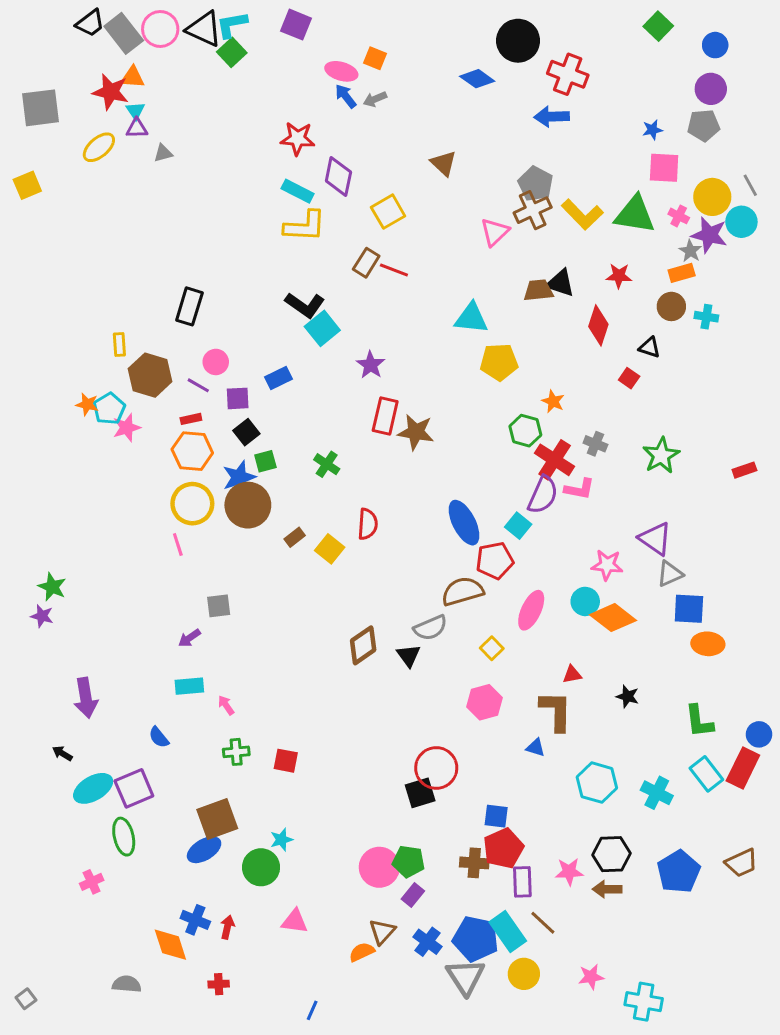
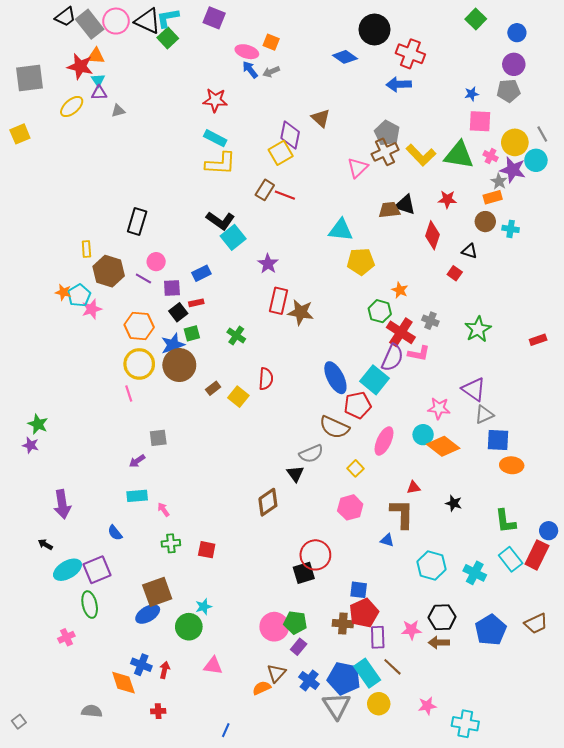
purple diamond: (338, 176) -> (290, 135), moved
red rectangle: (191, 419) -> (196, 303), moved
cyan square: (518, 526) -> (375, 380), size x1.5
brown semicircle: (463, 591) -> (334, 427), turned -140
brown diamond: (363, 645) -> (268, 502), moved

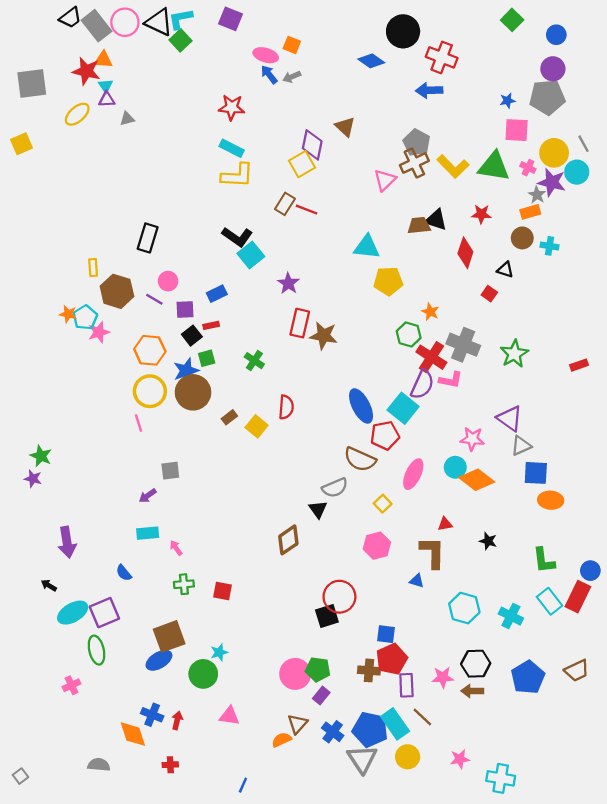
gray pentagon: (508, 91) -> (547, 97), size x1.4
gray cross: (430, 321) -> (463, 345), size x1.8

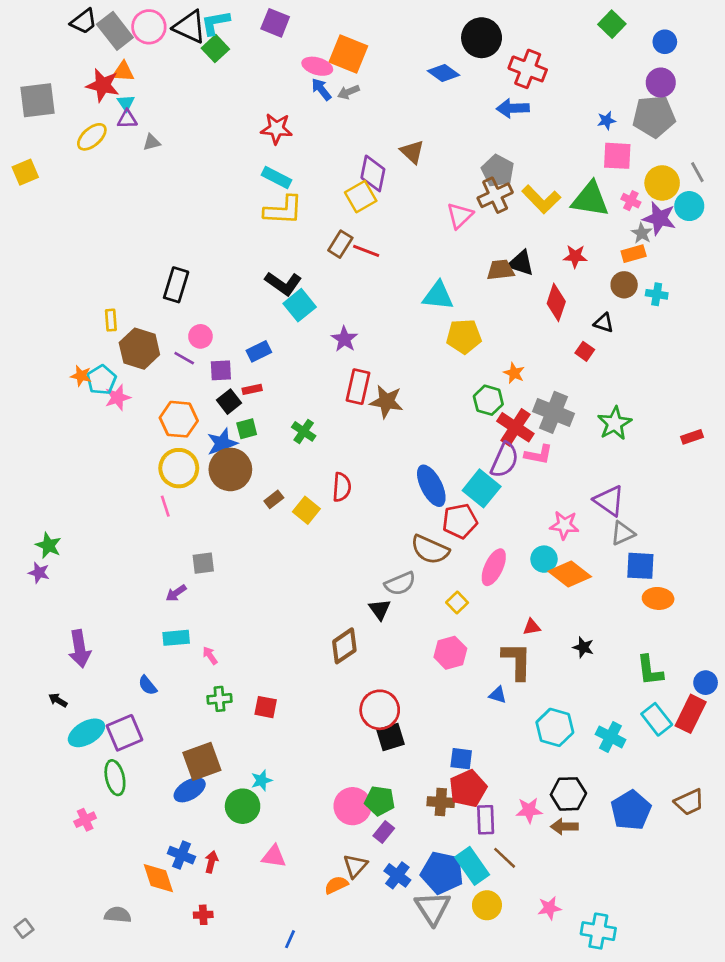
orange square: (292, 45) -> (348, 54), size x1.8
red circle: (339, 597) -> (380, 710), moved

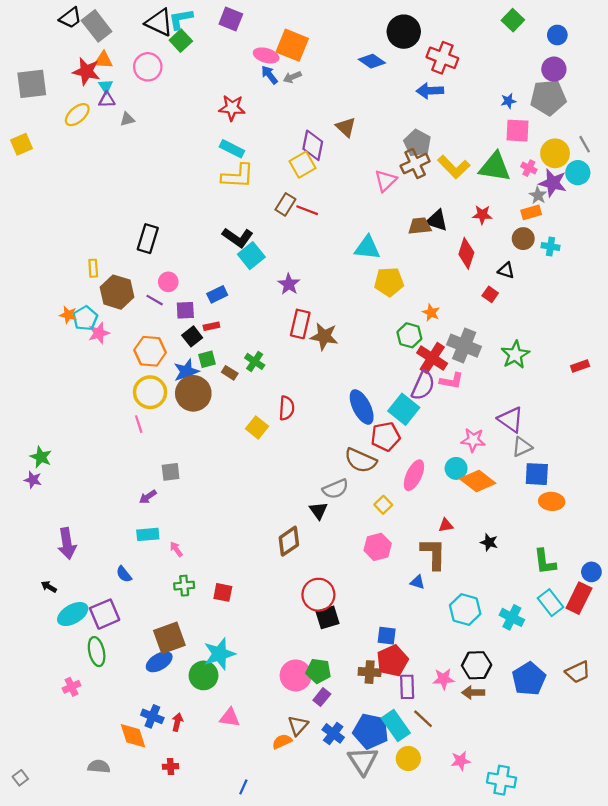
pink circle: (149, 27) -> (148, 67), moved
brown rectangle: (274, 499) -> (230, 373), moved, turned 70
cyan star: (262, 780) -> (219, 654), size x1.8

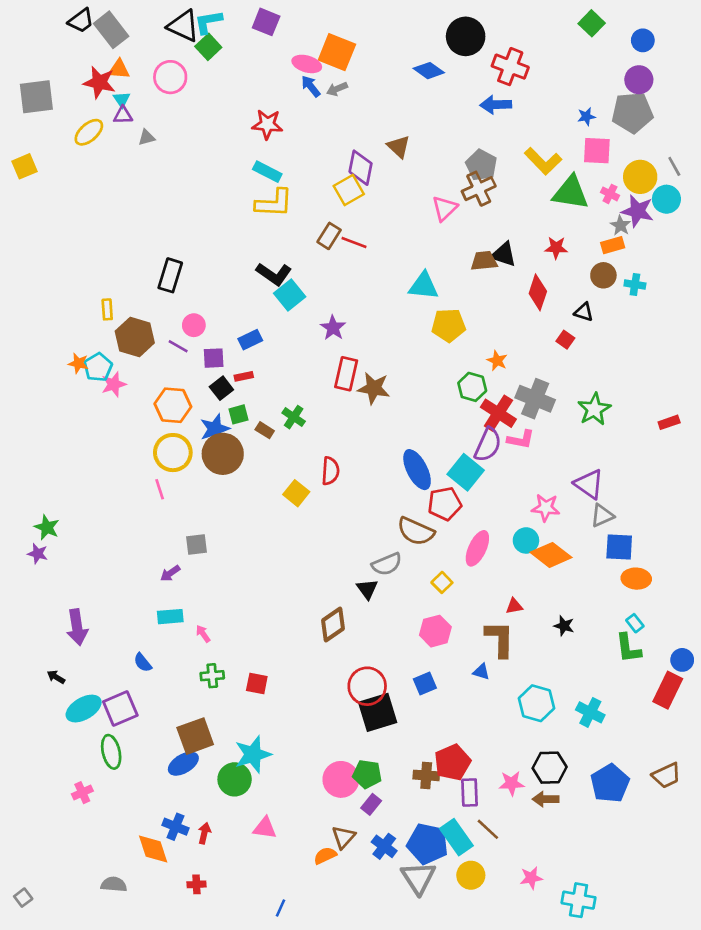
yellow L-shape: (454, 167) -> (543, 161), moved
cyan rectangle: (550, 603) -> (635, 623), moved, size x0.6
black square: (328, 617) -> (378, 712), size x1.4
blue square: (387, 636) -> (425, 684), moved, turned -30

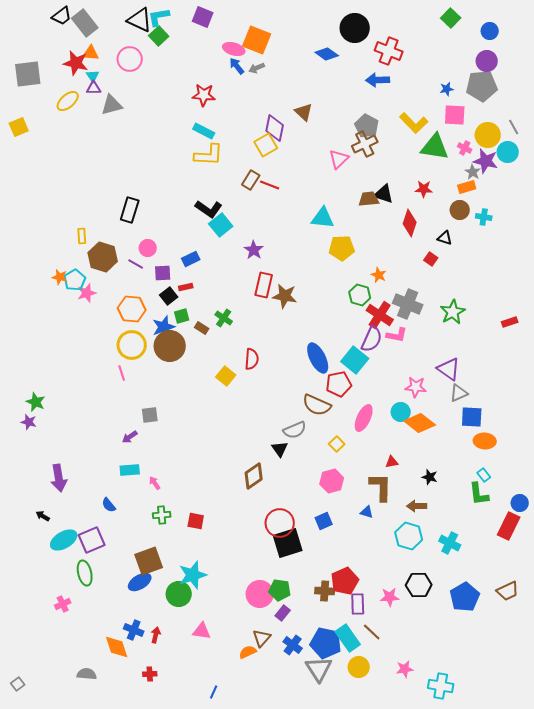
gray triangle: (147, 137) -> (112, 105), size x1.6
brown arrow: (546, 799) -> (417, 506), moved

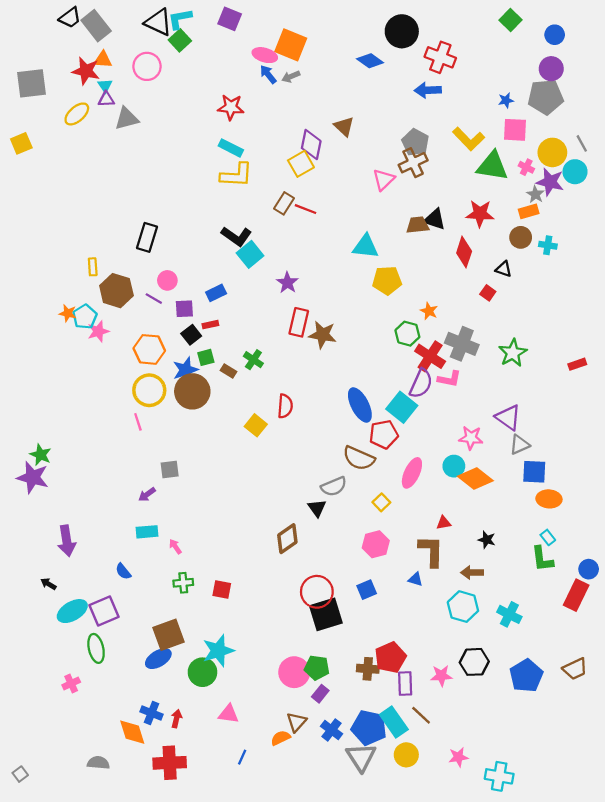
red star: (424, 189) -> (480, 214), size x1.4
purple star: (29, 422) -> (33, 477), size x1.8
red cross: (150, 674) -> (170, 763), size x2.0
blue line: (214, 692) -> (242, 757), moved

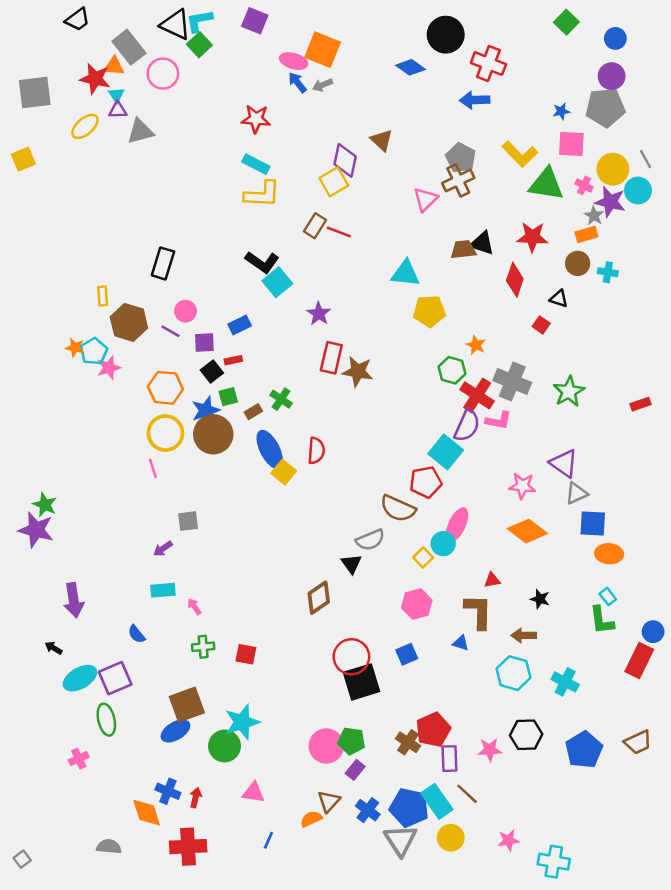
gray rectangle: (96, 26) -> (129, 47), moved
brown rectangle: (229, 371) -> (253, 412), turned -63
blue ellipse: (360, 405) -> (270, 449), moved
cyan circle: (454, 466) -> (443, 544), moved
brown cross: (368, 669) -> (408, 742), turned 30

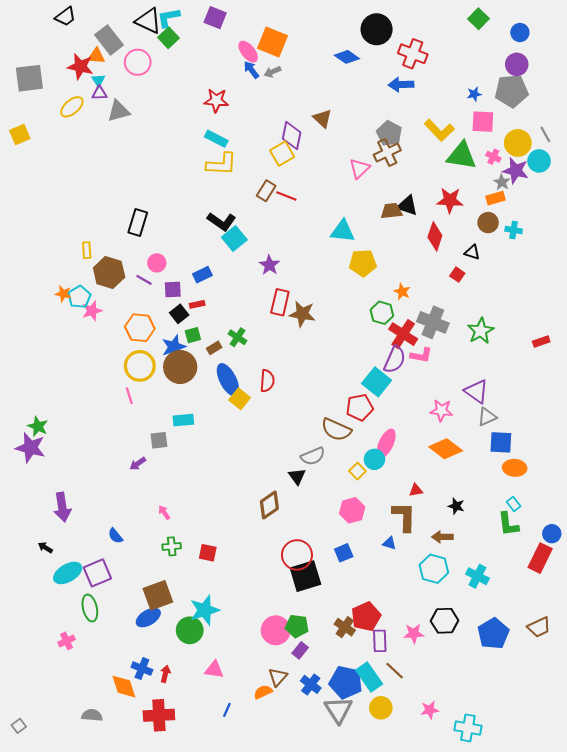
pink ellipse: (294, 61) -> (248, 52), turned 35
cyan rectangle: (163, 590) -> (183, 420), moved

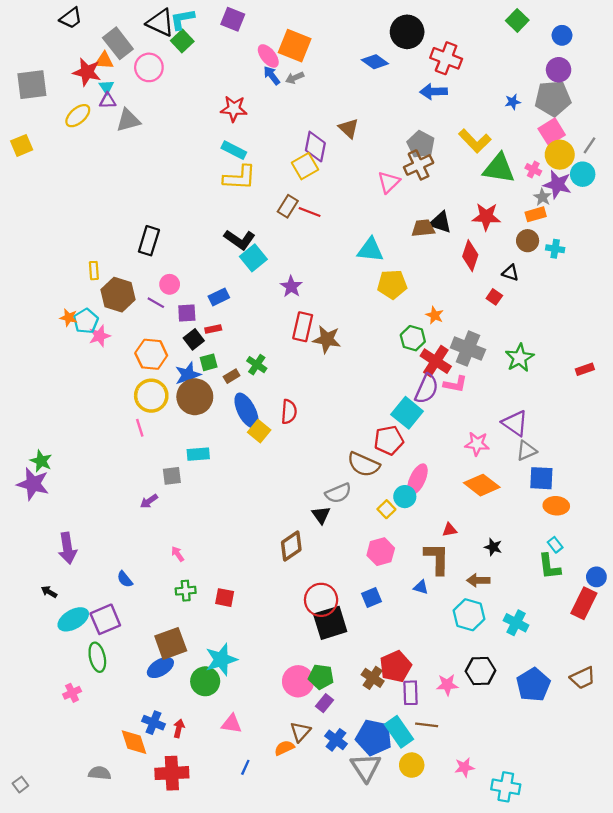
pink square: (483, 122) -> (552, 132), moved, turned -35
gray line: (545, 134) -> (590, 145), turned 63
brown line: (395, 671) -> (427, 725), turned -36

